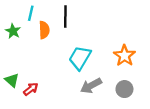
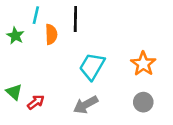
gray arrow: (91, 86) -> (86, 105), moved

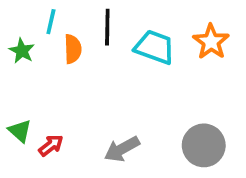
orange star: (143, 64) -> (211, 42), moved
cyan trapezoid: (92, 66) -> (155, 47), moved, turned 80
gray circle: (143, 102) -> (204, 145), size x1.5

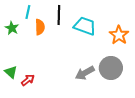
orange star: (211, 42) -> (119, 35), moved
gray circle: (204, 145) -> (111, 68), moved
gray arrow: (122, 149) -> (85, 73), moved

